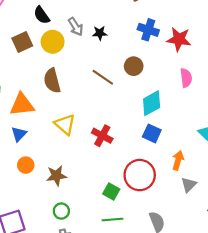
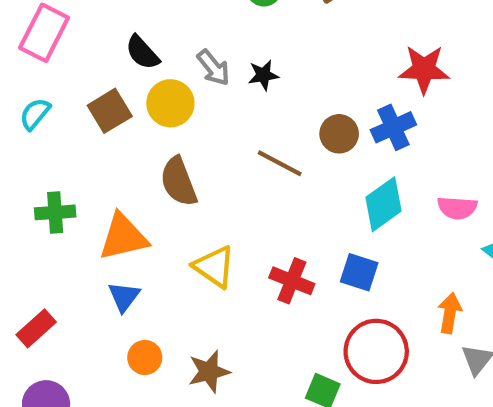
blue cross: (148, 30) -> (393, 127), moved, turned -36
pink semicircle: (186, 78) -> (457, 208), moved, turned 108
blue square: (152, 133) -> (359, 272), moved

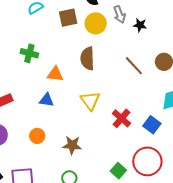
orange triangle: (123, 237) -> (55, 74), size x0.7
blue triangle: (124, 297) -> (47, 100), turned 42
orange circle: (145, 357) -> (37, 136), moved

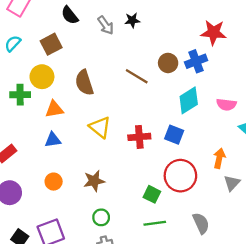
yellow circle: (96, 23) -> (42, 77), moved
black star: (140, 25) -> (132, 20), moved
red cross: (122, 118) -> (139, 137), turned -30

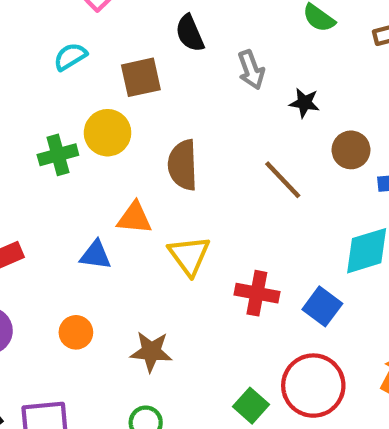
black star: (132, 20) -> (304, 103), moved
brown circle: (168, 63) -> (351, 150), moved
green cross: (20, 95) -> (58, 155), turned -30
orange triangle: (54, 109) -> (135, 218), moved

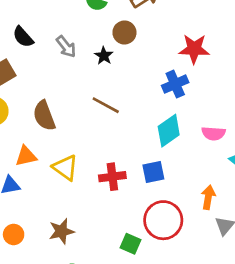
black star: (304, 103) -> (104, 56), turned -30
brown circle: (351, 150) -> (124, 32), moved
blue square: (322, 306) -> (153, 172), turned -30

